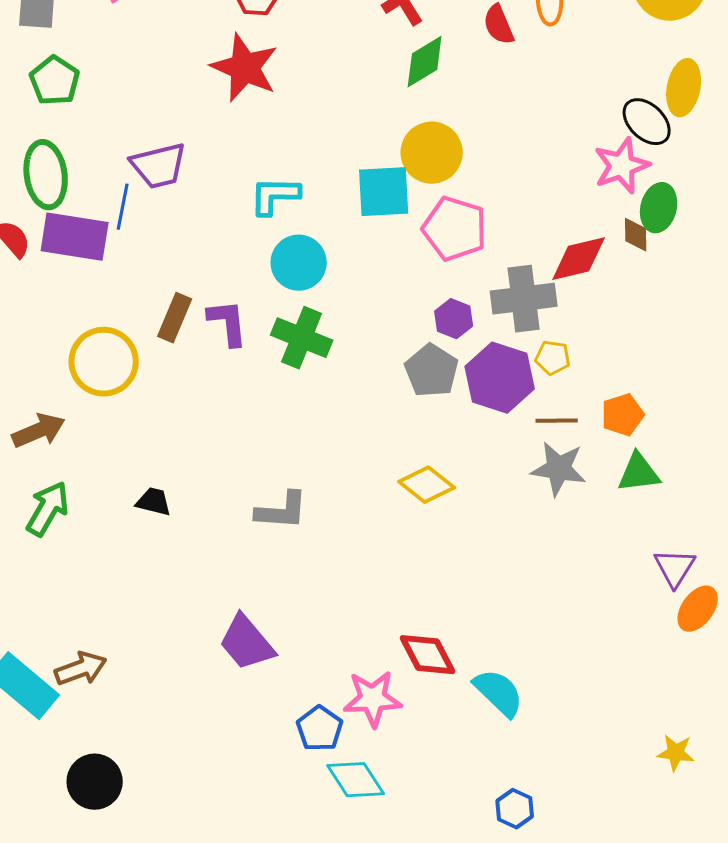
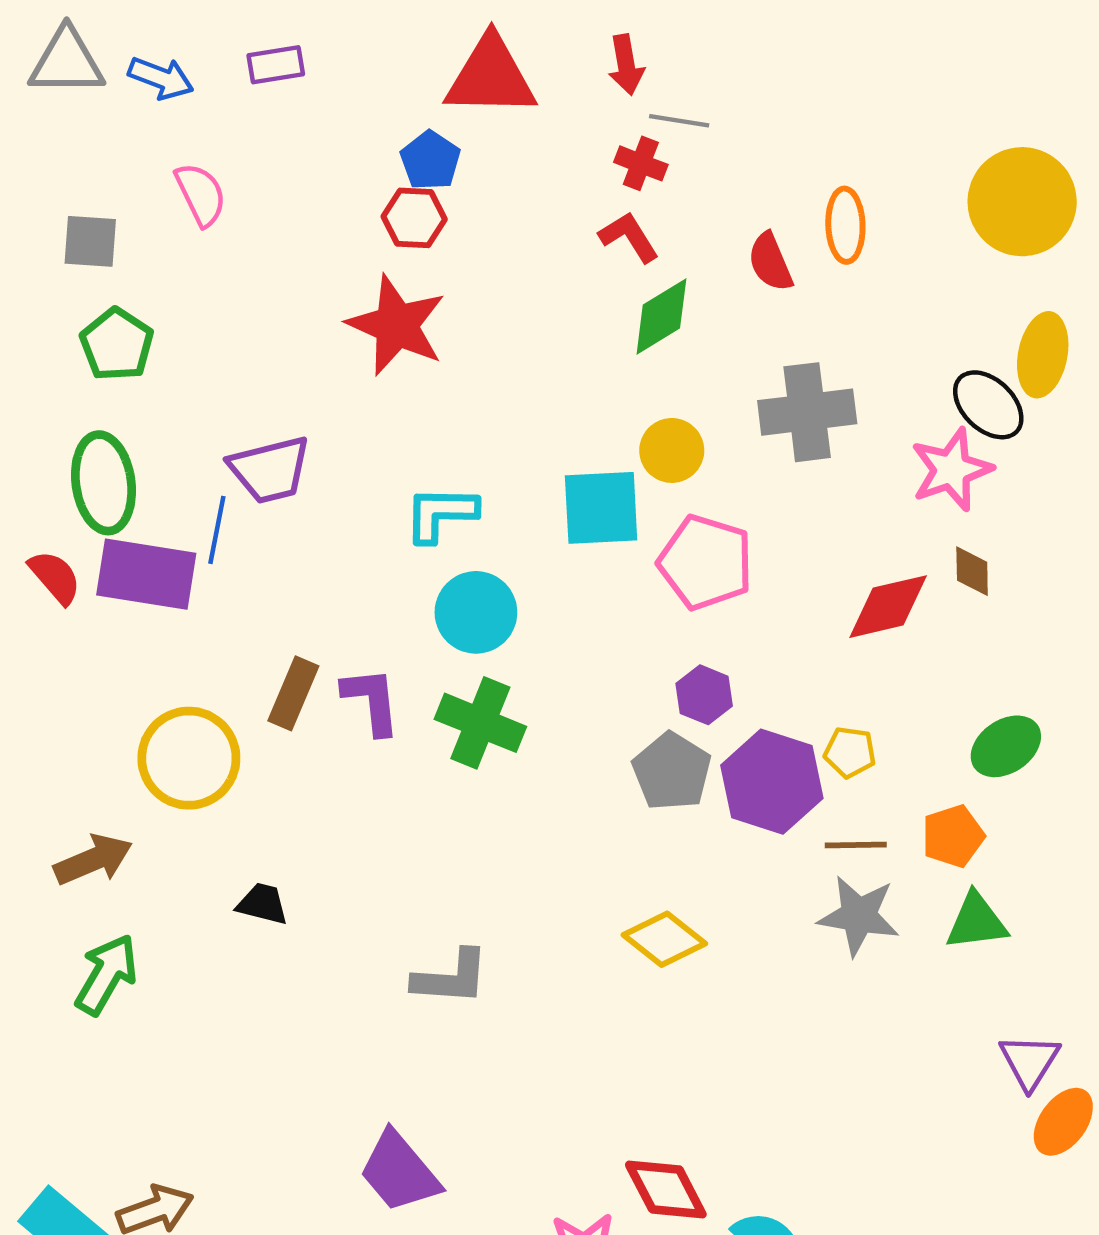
yellow circle: (432, 153) -> (672, 450), size x0.7
green ellipse: (659, 208) -> (1006, 746), moved, turned 42
gray cross: (524, 299) -> (807, 412), moved
black trapezoid: (154, 502) -> (262, 904), moved

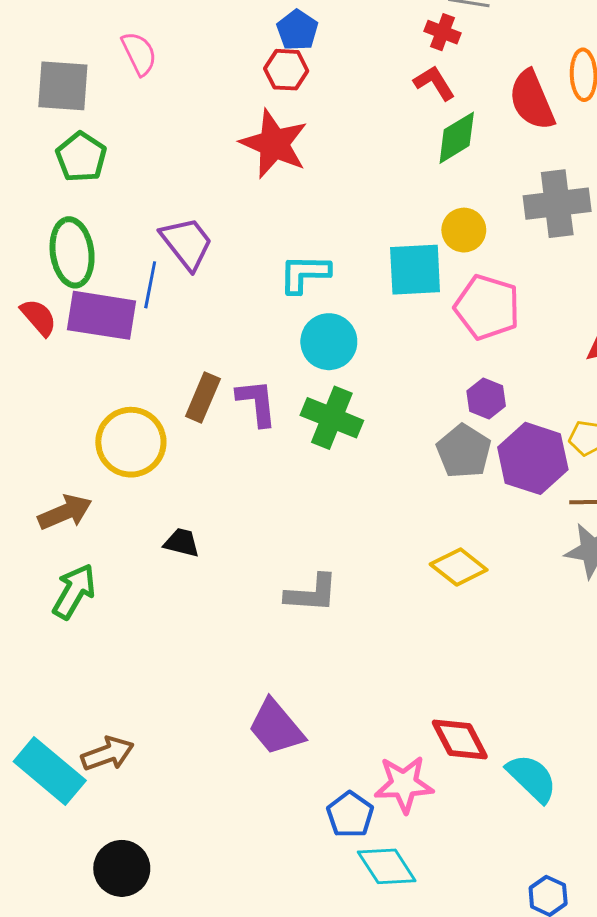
gray square: (90, 241) -> (63, 86), size x1.4
red semicircle: (770, 262) -> (532, 100), size x1.5
purple trapezoid: (270, 470) -> (187, 243), turned -114

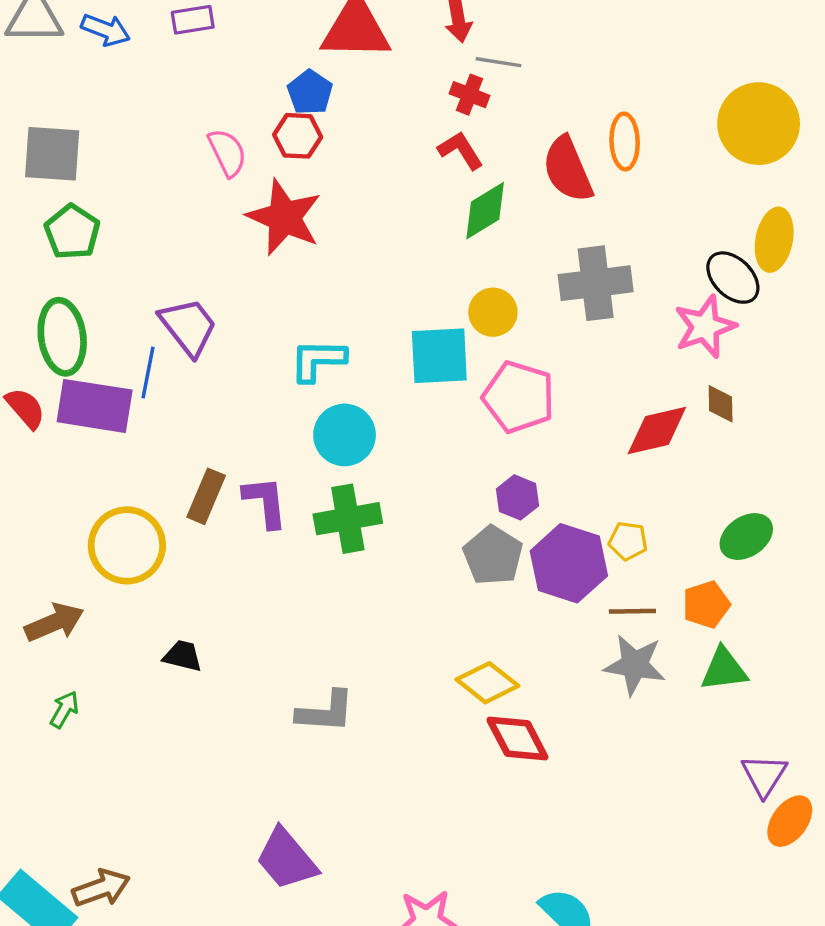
pink semicircle: (139, 53) -> (227, 153), moved
green cross: (332, 418) -> (348, 519), turned -32
green arrow: (74, 591) -> (64, 709), size x0.6
red diamond: (460, 740) -> (517, 739), moved

